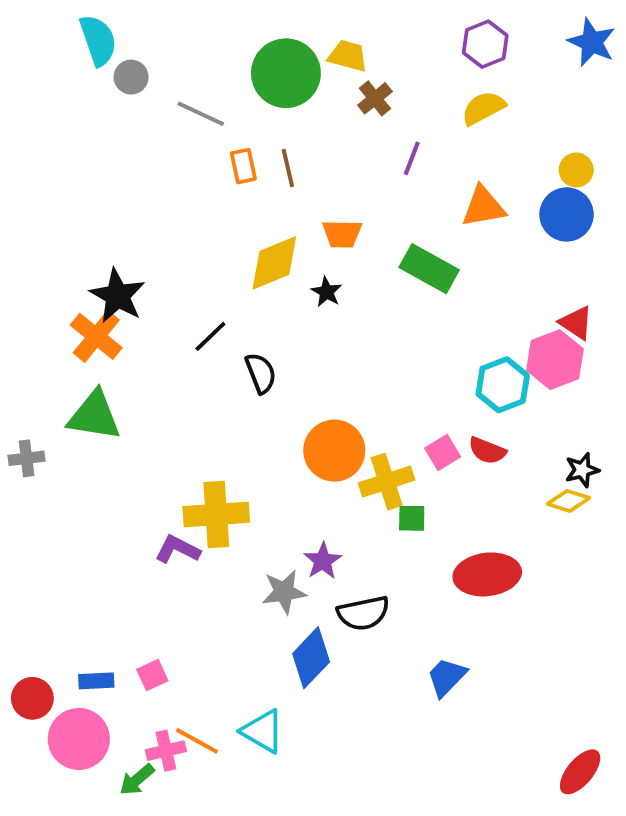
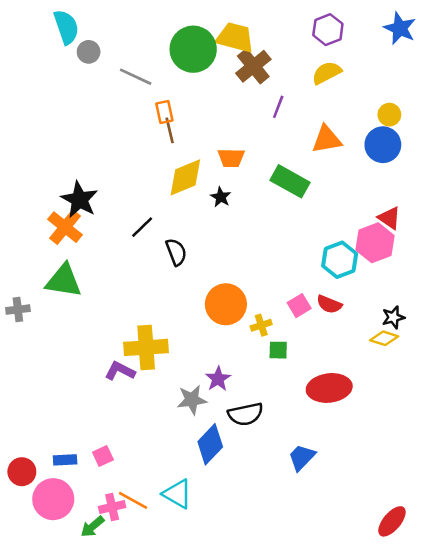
yellow trapezoid: (348, 56) -> (235, 37), size x1.4
brown cross: (375, 98) -> (253, 66), size x1.5
brown line: (288, 168) -> (170, 130), moved
yellow cross: (387, 482) -> (261, 325), size x0.6

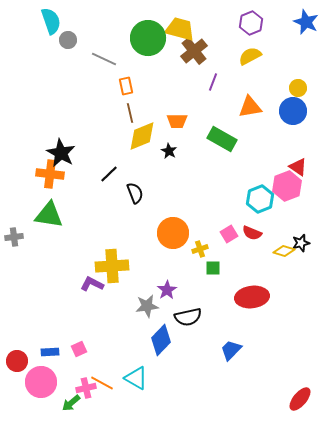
brown line: (170, 130) -> (130, 113), moved
orange cross: (65, 227) -> (50, 174), turned -32
yellow diamond: (384, 338) -> (284, 251), moved

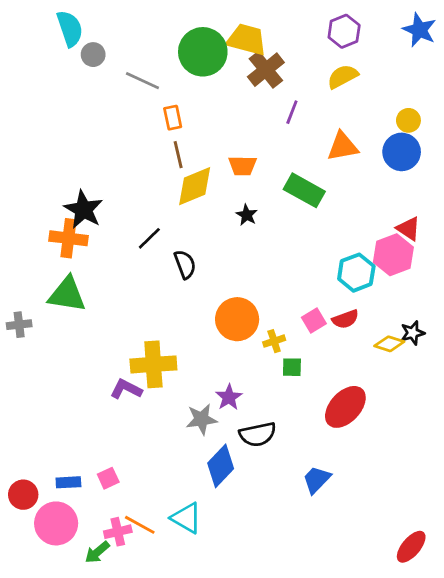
black star: (169, 151) -> (247, 215), moved
red semicircle: (252, 233) -> (345, 319), turned -42
red ellipse: (252, 297) -> (345, 407), turned -40

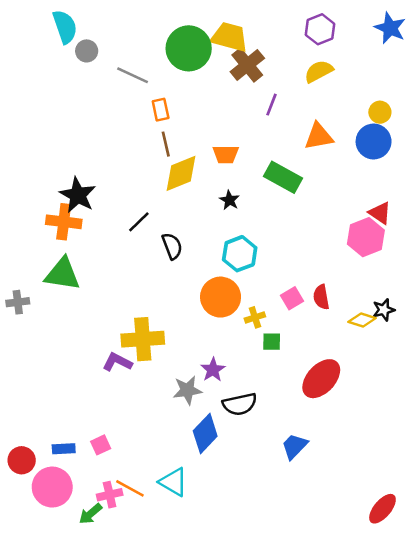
cyan hexagon: (356, 273) -> (240, 254), moved
red semicircle: (345, 319) -> (321, 297), turned 100

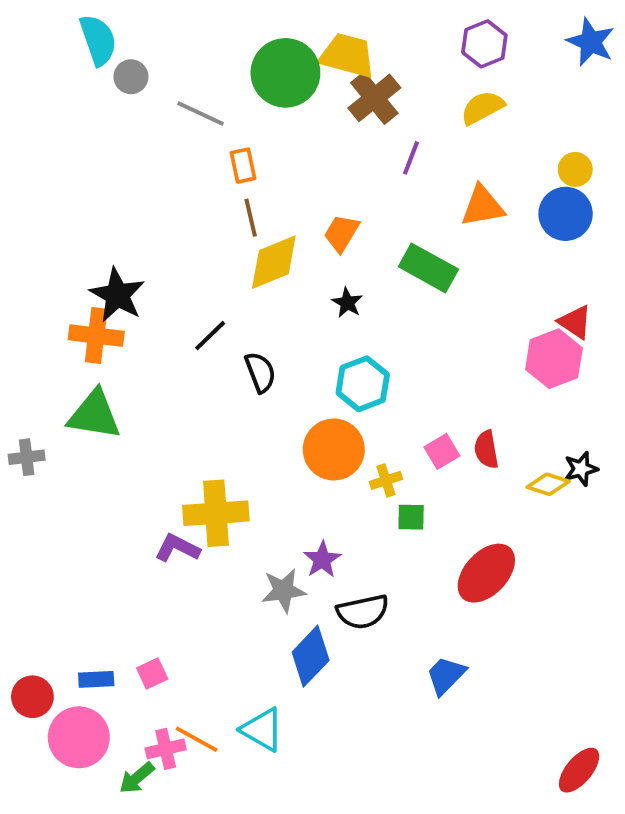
orange trapezoid: (226, 154) -> (341, 233), turned 120

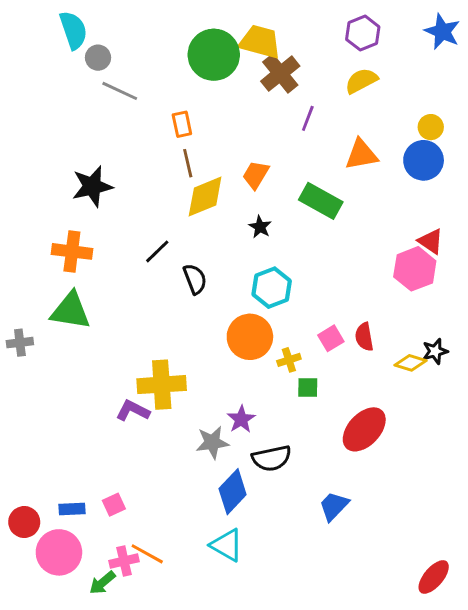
gray line: (200, 113) -> (120, 91), moved
black star: (117, 295) -> (92, 186), moved, turned 30
cyan triangle: (262, 730) -> (227, 545), moved

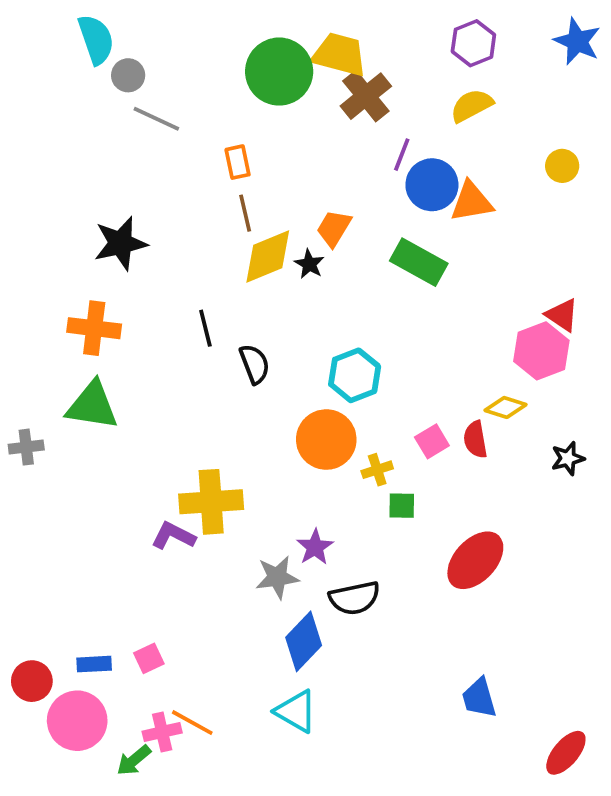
blue circle: (424, 160) -> (432, 185), moved
black star: (260, 227) -> (309, 264), moved
black line: (157, 251) -> (205, 328), turned -60
yellow diamond: (410, 363) -> (506, 407), moved
blue trapezoid: (334, 506) -> (479, 698), moved, turned -60

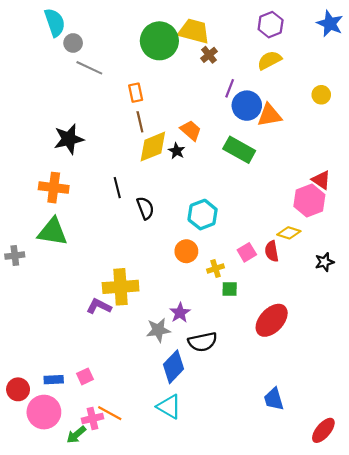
brown cross: (366, 96) -> (209, 55), size x0.6
orange trapezoid: (334, 228) -> (191, 130), turned 100
orange circle: (326, 440) -> (186, 251), size x0.7

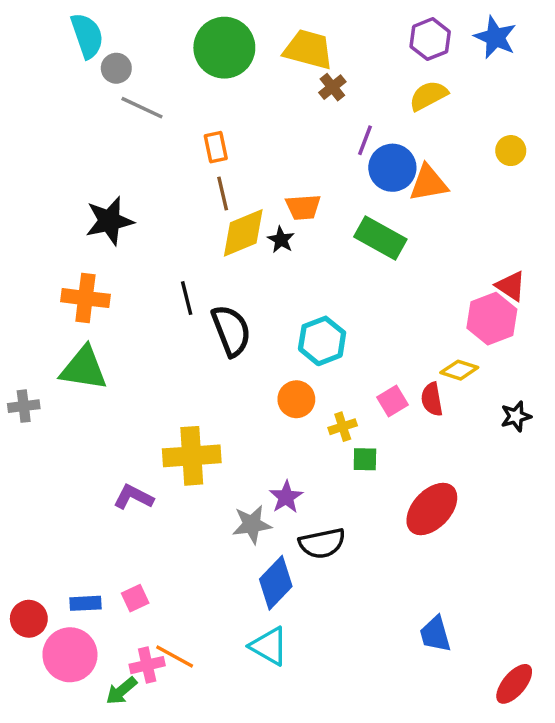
blue star: (330, 24) -> (495, 37), moved
green circle: (159, 41) -> (224, 48), moved
orange trapezoid: (191, 130) -> (303, 207), turned 135
black semicircle: (145, 208) -> (231, 331), size x1.4
purple L-shape: (99, 306) -> (133, 497), moved

